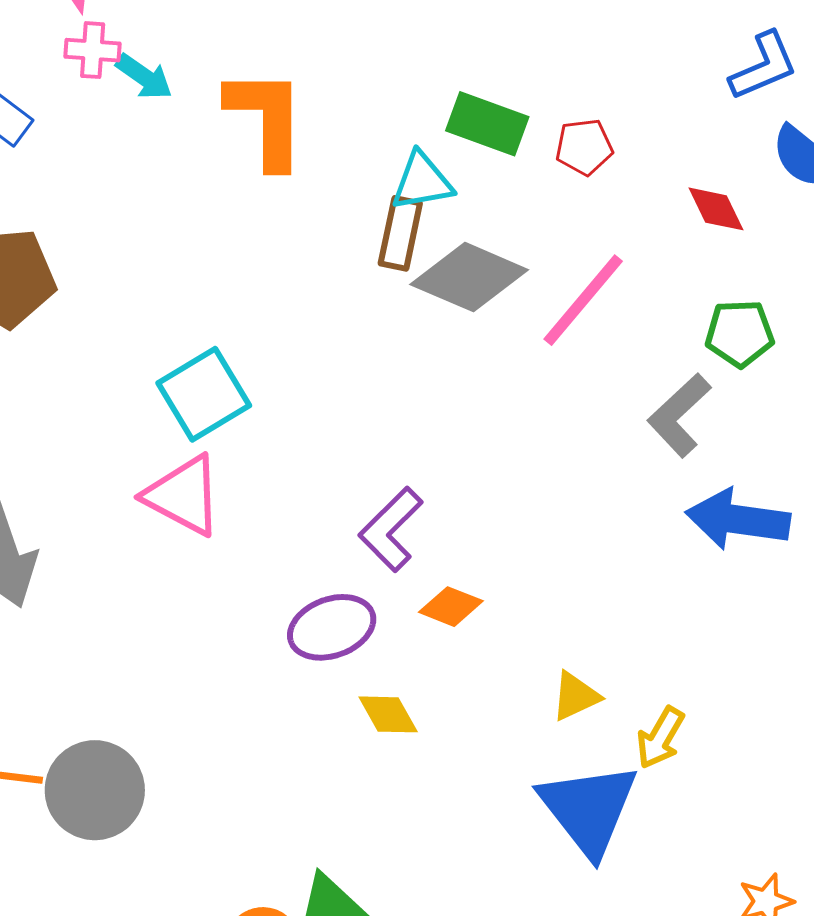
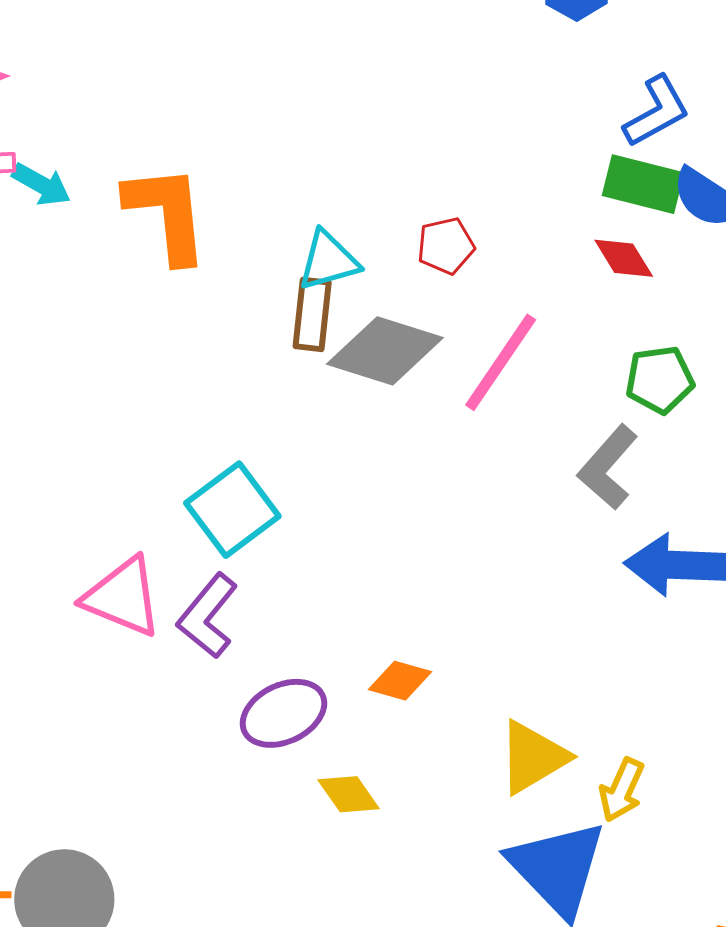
green rectangle: (487, 124) -> (643, 184), moved
red pentagon: (584, 147) -> (446, 246), moved
cyan square: (204, 394) -> (232, 510), moved
purple L-shape: (391, 529) -> (208, 616), moved
yellow triangle: (575, 696) -> (533, 757), size x1.5

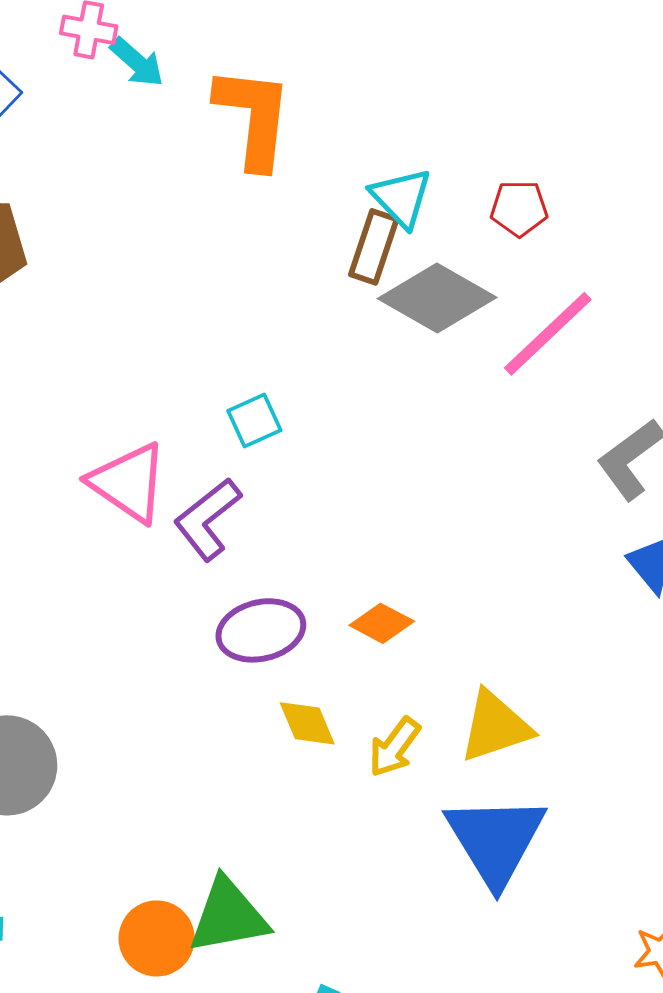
cyan triangle: (328, 261) -> (401, 198), turned 50
cyan square: (232, 510) -> (254, 421), size x0.6
yellow arrow: (622, 790) -> (394, 747), moved

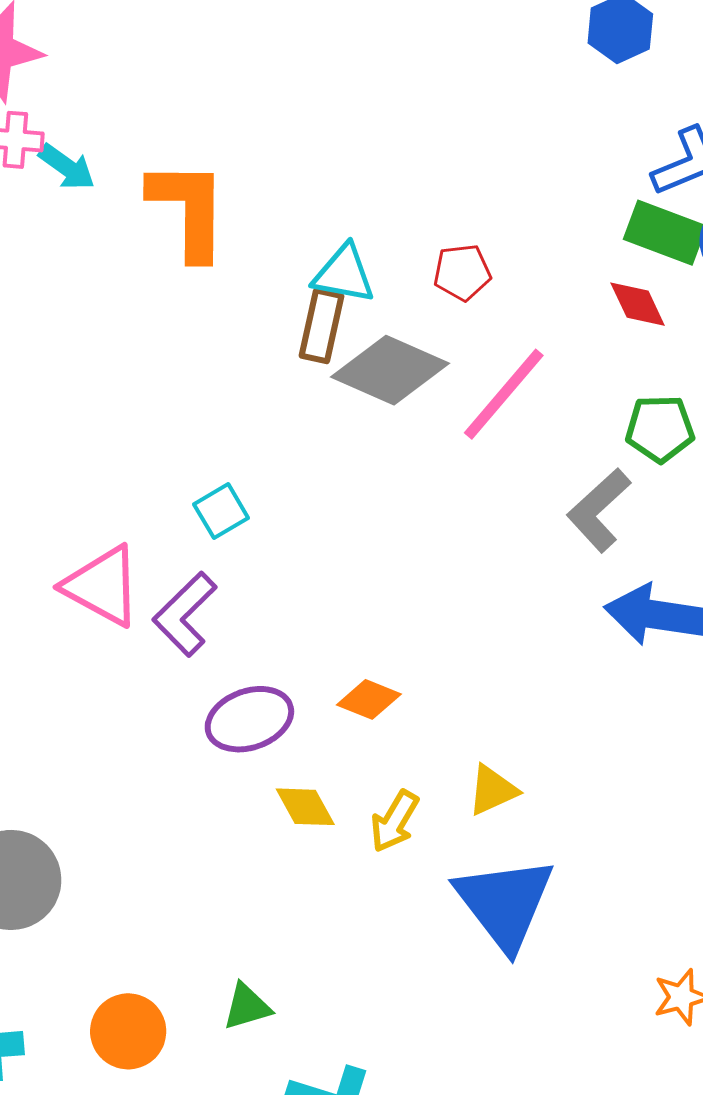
cyan triangle: (401, 198) -> (344, 274), turned -30
yellow triangle: (495, 726) -> (493, 790), size x0.7
green triangle: (228, 916) -> (247, 1007), size x0.6
orange circle: (157, 938) -> (128, 1031), moved

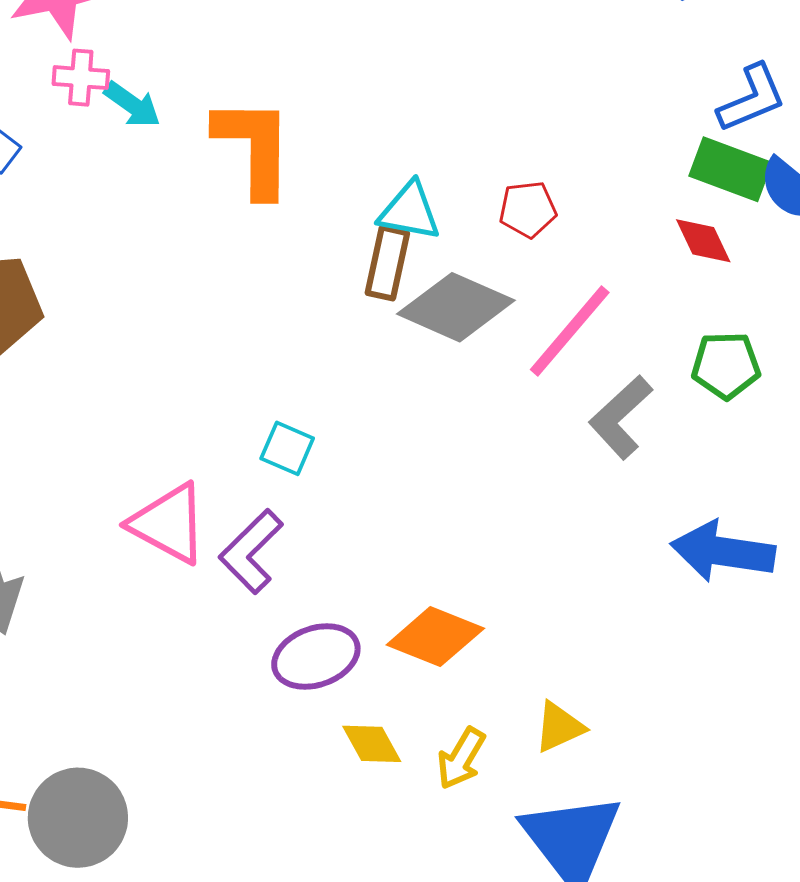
gray L-shape: (599, 510) -> (621, 417), moved
cyan square: (221, 511) -> (287, 448), turned -36
orange diamond: (369, 699) -> (435, 637), size x1.5

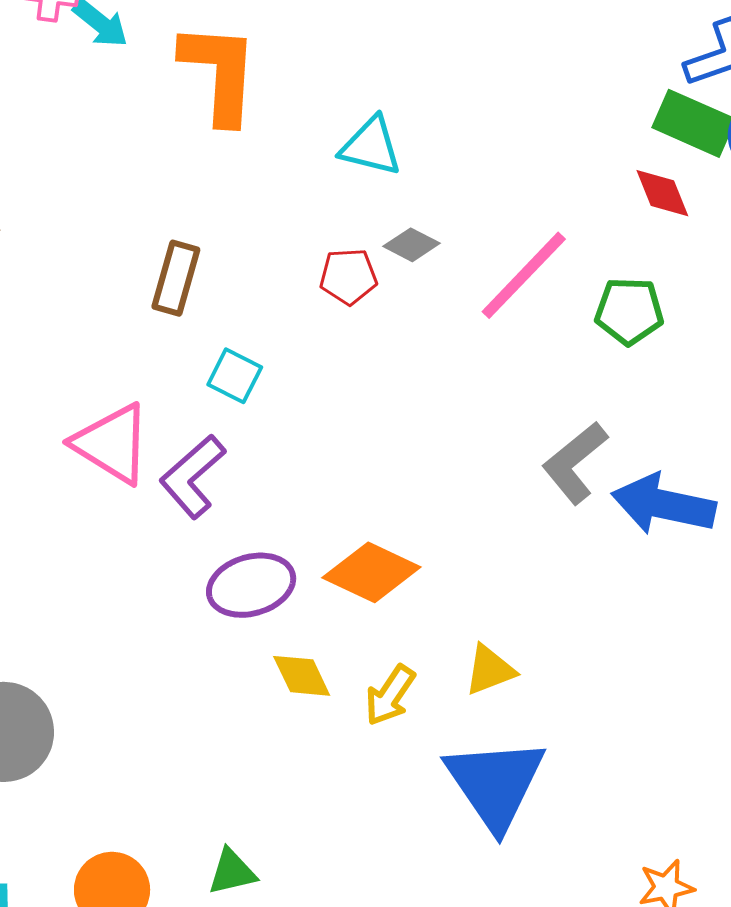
red pentagon: (528, 209) -> (348, 277), moved
brown rectangle: (387, 263) -> (176, 278), moved
gray diamond: (456, 307) -> (411, 245), size x0.5
green pentagon: (726, 365) -> (629, 311), moved
gray L-shape: (621, 417) -> (575, 463), moved

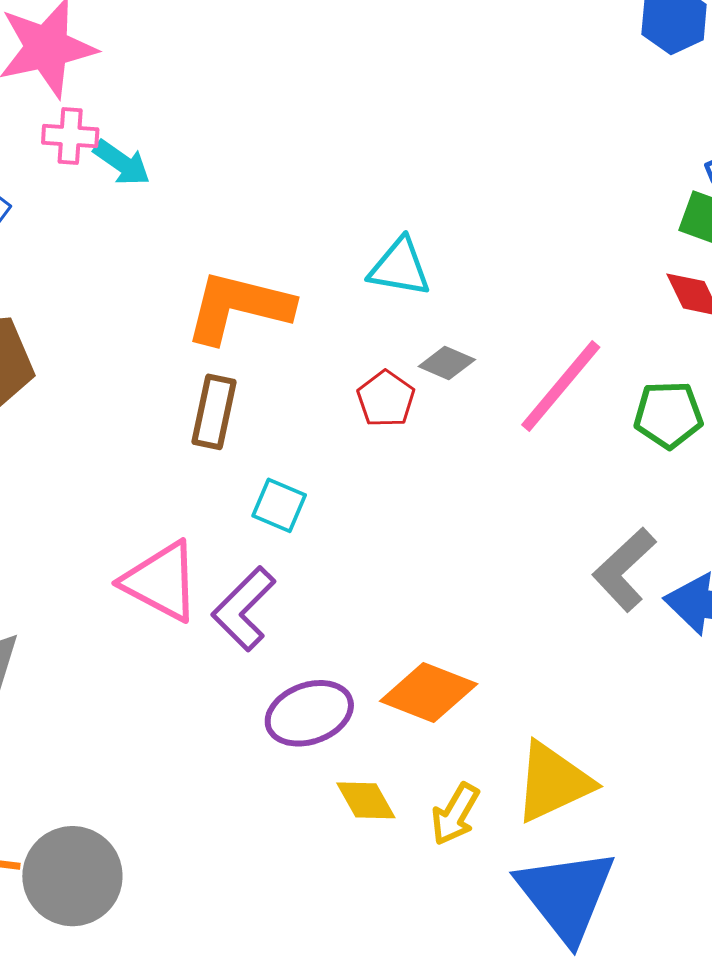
orange L-shape: (220, 73) -> (238, 307), moved, turned -76
red pentagon: (348, 277) -> (386, 399), turned -30
yellow triangle: (490, 670) -> (553, 782), size x1.6

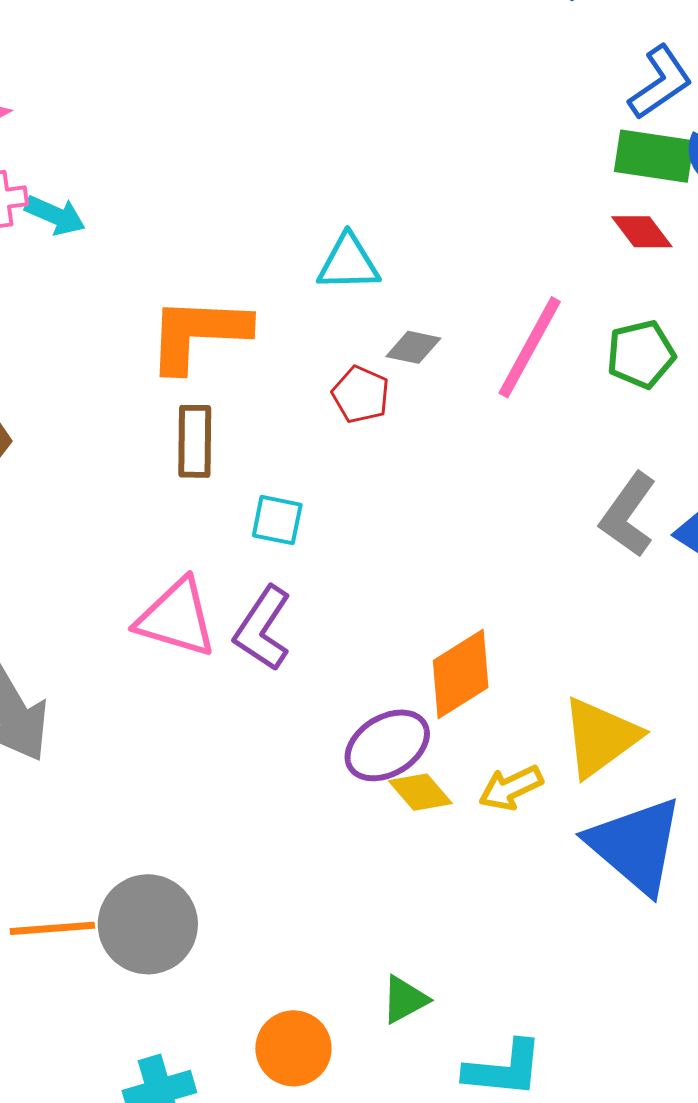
orange diamond: (429, 693) -> (461, 674), turned -42
purple ellipse: (309, 713) -> (387, 745), moved
yellow arrow: (455, 814) -> (511, 788), turned 46

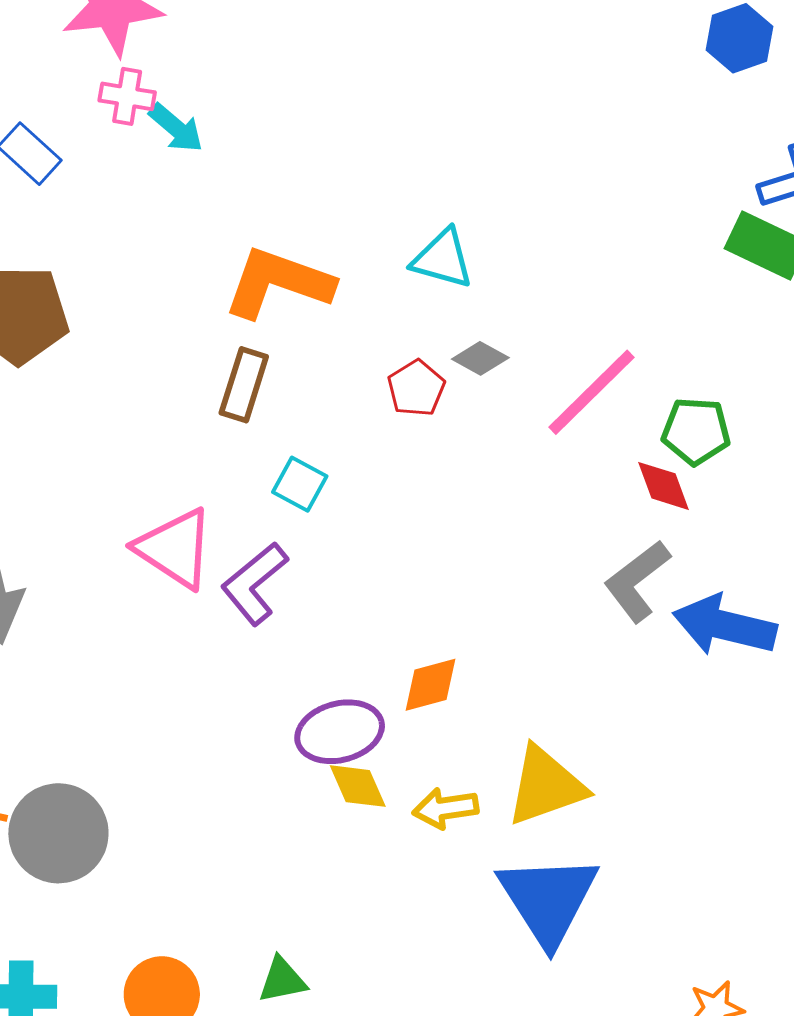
red diamond: (642, 232) -> (663, 486), moved
orange diamond: (461, 674) -> (431, 685), size x0.7

